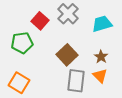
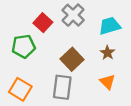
brown star: (101, 57) -> (107, 53), moved
gray rectangle: (76, 81) -> (62, 87), moved

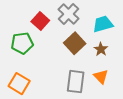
brown square: (72, 59) -> (75, 43), moved
gray rectangle: (62, 87) -> (76, 82), moved

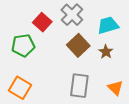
orange triangle: (101, 77) -> (115, 88), moved

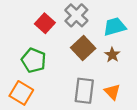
green pentagon: (23, 45) -> (34, 60), moved, turned 30
orange triangle: (115, 88) -> (112, 92), moved

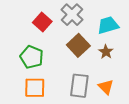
orange square: (21, 93) -> (35, 88), moved, turned -30

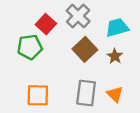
green pentagon: (32, 57) -> (30, 47), moved, turned -30

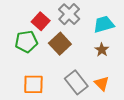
brown square: (85, 49) -> (60, 44), moved
gray rectangle: (86, 93) -> (76, 82), turned -45

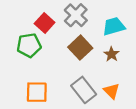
brown square: (60, 44) -> (80, 48), moved

